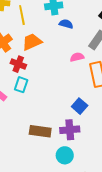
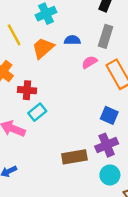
blue semicircle: (66, 24) -> (72, 40), moved
orange trapezoid: (32, 42) -> (43, 48), moved
cyan rectangle: (21, 85) -> (37, 112), turned 49

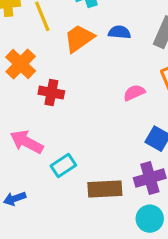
pink semicircle: (90, 62) -> (134, 93), moved
cyan rectangle: (37, 112) -> (63, 166), moved

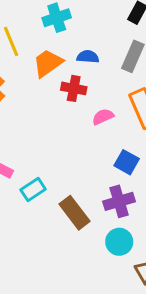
red cross: (51, 93) -> (74, 88), moved
brown rectangle: (105, 189) -> (74, 213), turned 56

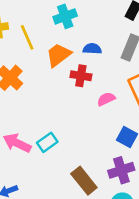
cyan rectangle: (33, 190) -> (47, 142), moved

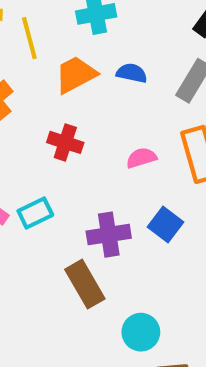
red cross: (81, 76) -> (65, 142), moved
purple cross: (121, 170) -> (109, 235), moved

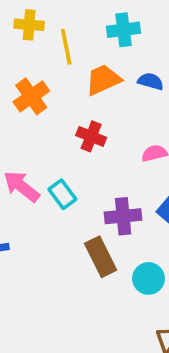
cyan rectangle: (35, 213) -> (62, 194), turned 76
cyan circle: (141, 332) -> (149, 278), moved

